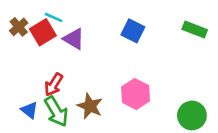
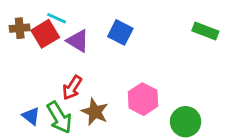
brown cross: (19, 27) -> (20, 28), turned 36
blue square: (133, 31) -> (120, 32), moved
red arrow: (54, 85) -> (72, 88), moved
green circle: (192, 115) -> (186, 122), moved

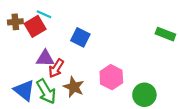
green rectangle: (205, 31) -> (165, 34), moved
blue square: (120, 32) -> (80, 37), moved
purple triangle: (78, 41) -> (45, 58), moved, turned -30
blue triangle: (31, 116) -> (24, 90), size x1.5

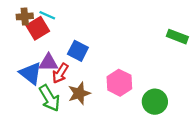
brown cross: (15, 22) -> (25, 16), moved
blue square: (80, 37) -> (78, 51), moved
brown star: (74, 87) -> (79, 93), turned 30
blue triangle: (24, 90) -> (31, 73), moved

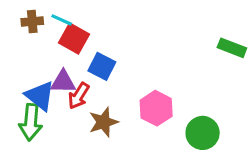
red square: (38, 28) -> (74, 39), moved, turned -30
green arrow: (50, 98) -> (31, 122), moved, turned 36

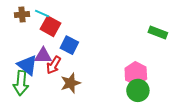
pink hexagon: (156, 108) -> (136, 74), moved

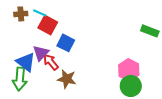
purple triangle: (43, 56) -> (41, 53), turned -48
red arrow: (54, 65) -> (51, 62), turned 108
brown star: (70, 83) -> (67, 79), turned 30

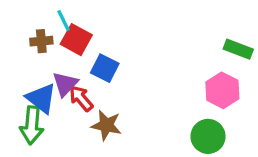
cyan line: (40, 13) -> (64, 20), turned 40
brown cross: (21, 14) -> (41, 41), moved
pink hexagon: (129, 70) -> (222, 90), moved

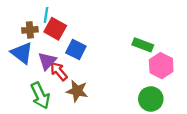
cyan line: (64, 20) -> (46, 15), turned 35
green rectangle: (238, 49) -> (143, 45), moved
blue triangle: (41, 98) -> (22, 53), moved
green arrow: (32, 125) -> (40, 96), moved, turned -30

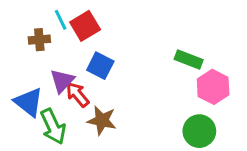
cyan line: (46, 15) -> (61, 20), turned -35
red square: (55, 29) -> (85, 26), moved, turned 30
blue triangle: (22, 53) -> (29, 102), moved

